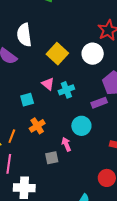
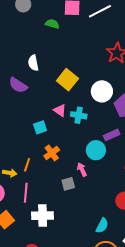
white semicircle: (24, 35) -> (33, 63), size x0.7
white circle: (93, 54) -> (102, 91), moved
cyan cross: (66, 90) -> (79, 115), turned 35
purple rectangle: (99, 103) -> (112, 135), moved

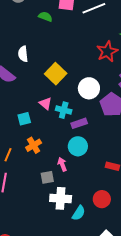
purple rectangle: (112, 135) -> (79, 123), moved
white cross: (43, 216) -> (61, 198), moved
cyan semicircle: (102, 226) -> (79, 213), moved

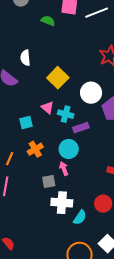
cyan circle: (78, 146) -> (69, 149), moved

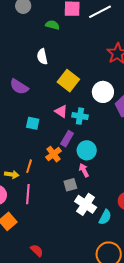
white semicircle: (25, 58) -> (42, 57), moved
cyan square: (26, 123) -> (33, 123), moved, turned 32
purple rectangle: (81, 128) -> (67, 139), moved, turned -35
white cross: (62, 203) -> (86, 204), turned 35

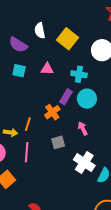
white semicircle: (42, 57) -> (40, 31), moved
pink triangle: (61, 111) -> (47, 69), moved, turned -32
cyan square: (33, 123) -> (19, 71), moved
cyan circle: (87, 150) -> (87, 99), moved
gray square: (70, 185) -> (58, 142), moved

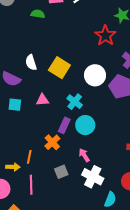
cyan cross: (79, 74) -> (75, 102), turned 35
white cross: (84, 163) -> (93, 177), moved

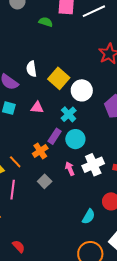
white circle: (95, 75) -> (82, 90), moved
orange line: (29, 157) -> (15, 162), turned -64
gray square: (61, 172) -> (45, 181), turned -32
white cross: (93, 177) -> (93, 165), moved, turned 30

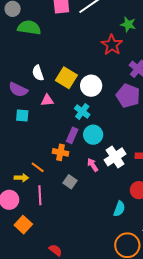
green semicircle: (46, 22) -> (29, 28), moved, size x1.6
pink triangle: (37, 108) -> (47, 100), moved
orange cross: (40, 151) -> (60, 152), turned -35

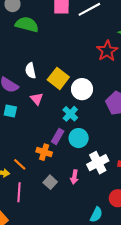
pink triangle: (47, 100) -> (37, 99), turned 48
pink arrow: (93, 165) -> (74, 177), moved, turned -144

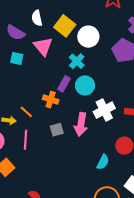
pink triangle: (37, 99) -> (43, 46), size x1.5
pink arrow: (74, 177) -> (81, 124), size x1.6
gray square: (50, 182) -> (57, 130), turned 32

